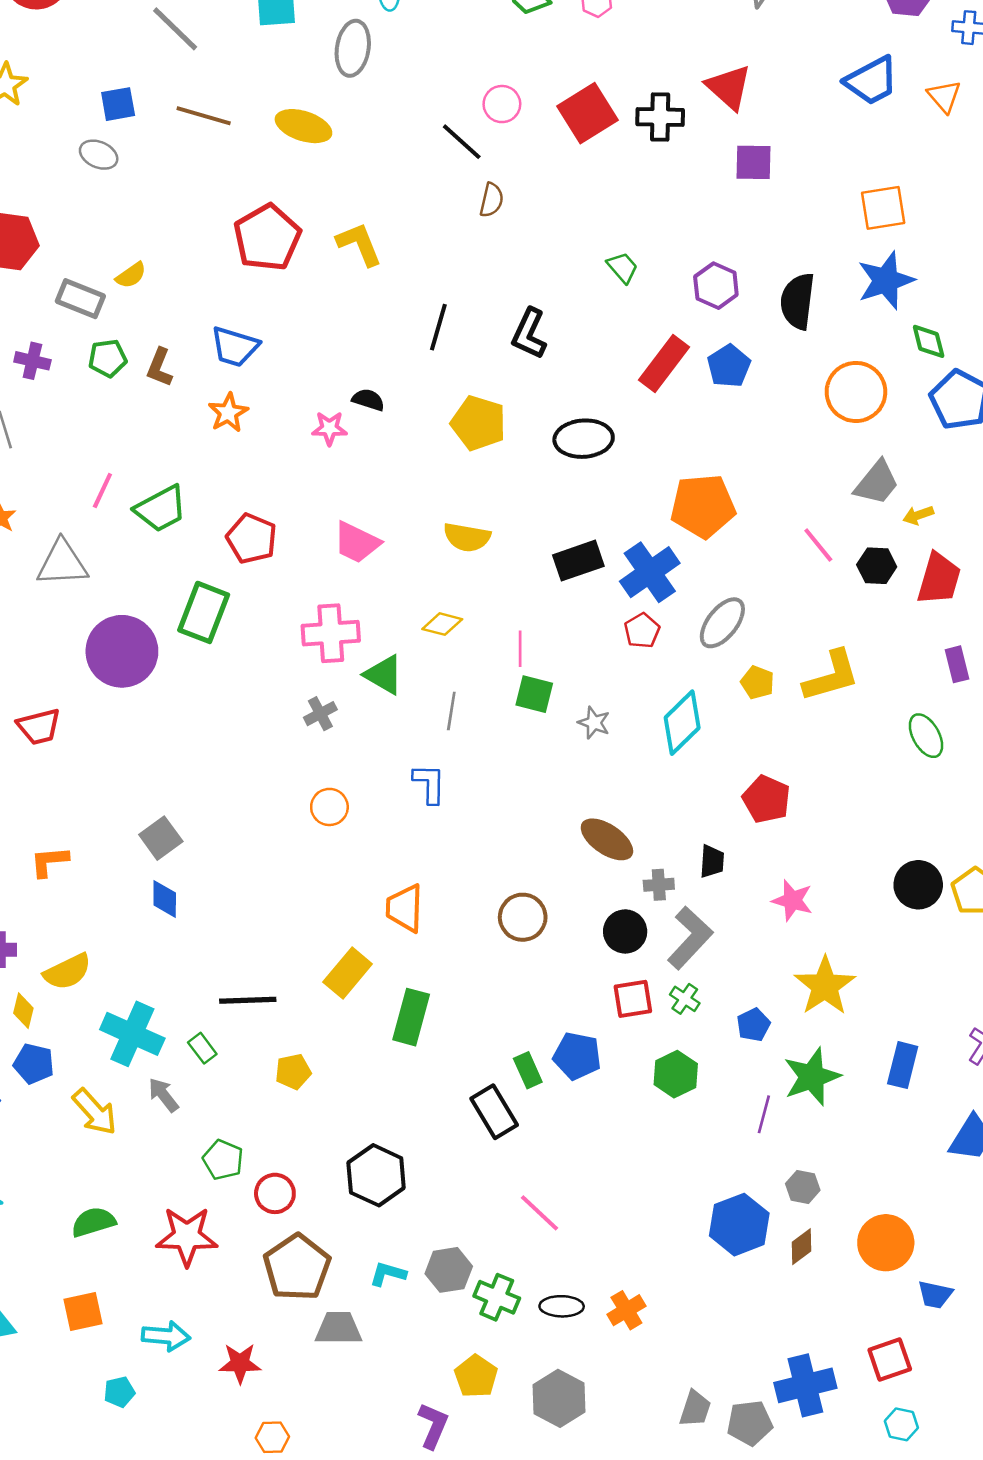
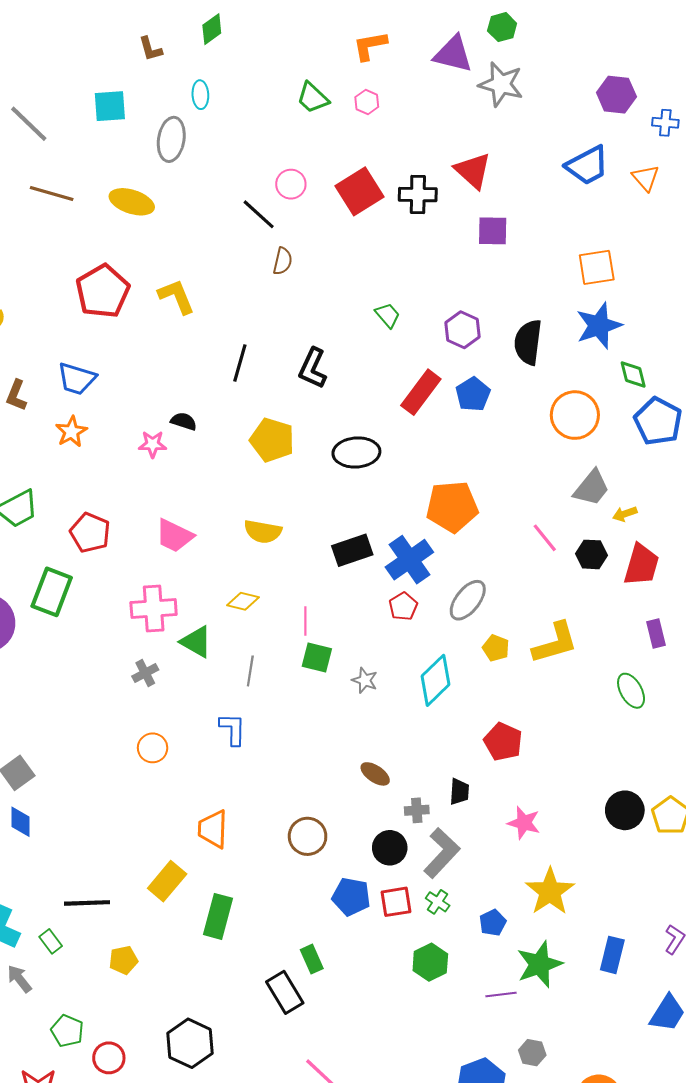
brown ellipse: (607, 839) -> (375, 774), size x0.7
blue pentagon: (577, 1056) -> (351, 897), moved
purple line: (764, 1114) -> (501, 994), turned 68

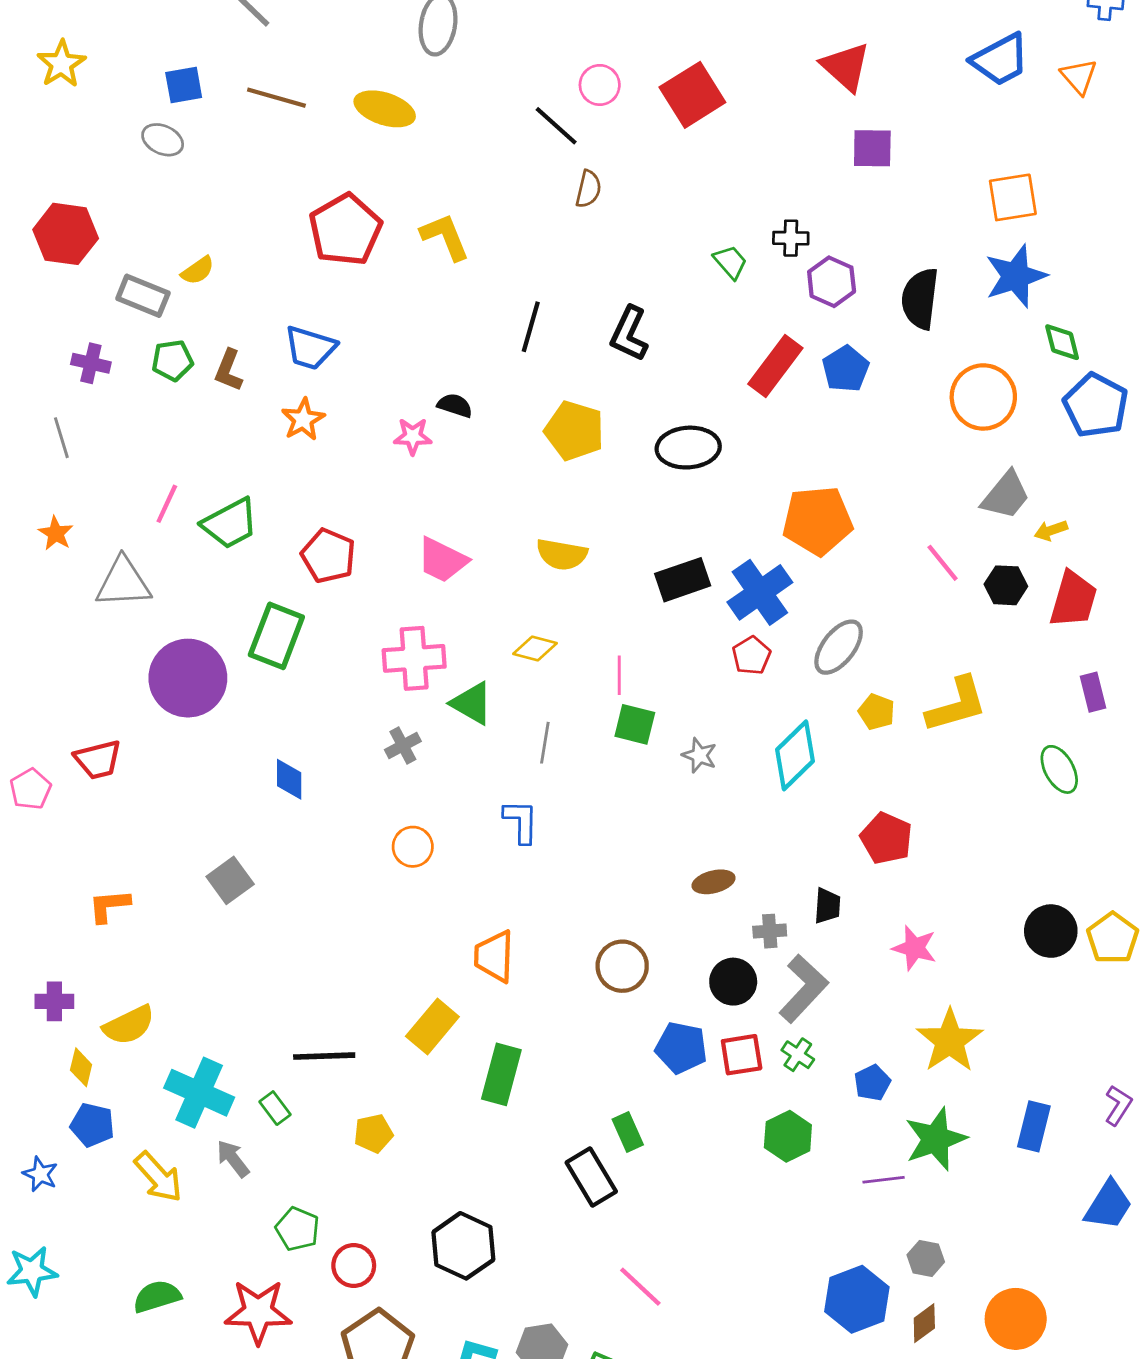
black cross: (418, 195) -> (791, 238), moved, size x0.7
brown ellipse: (375, 774) -> (713, 882), turned -48
blue diamond: (20, 822) -> (289, 779), moved

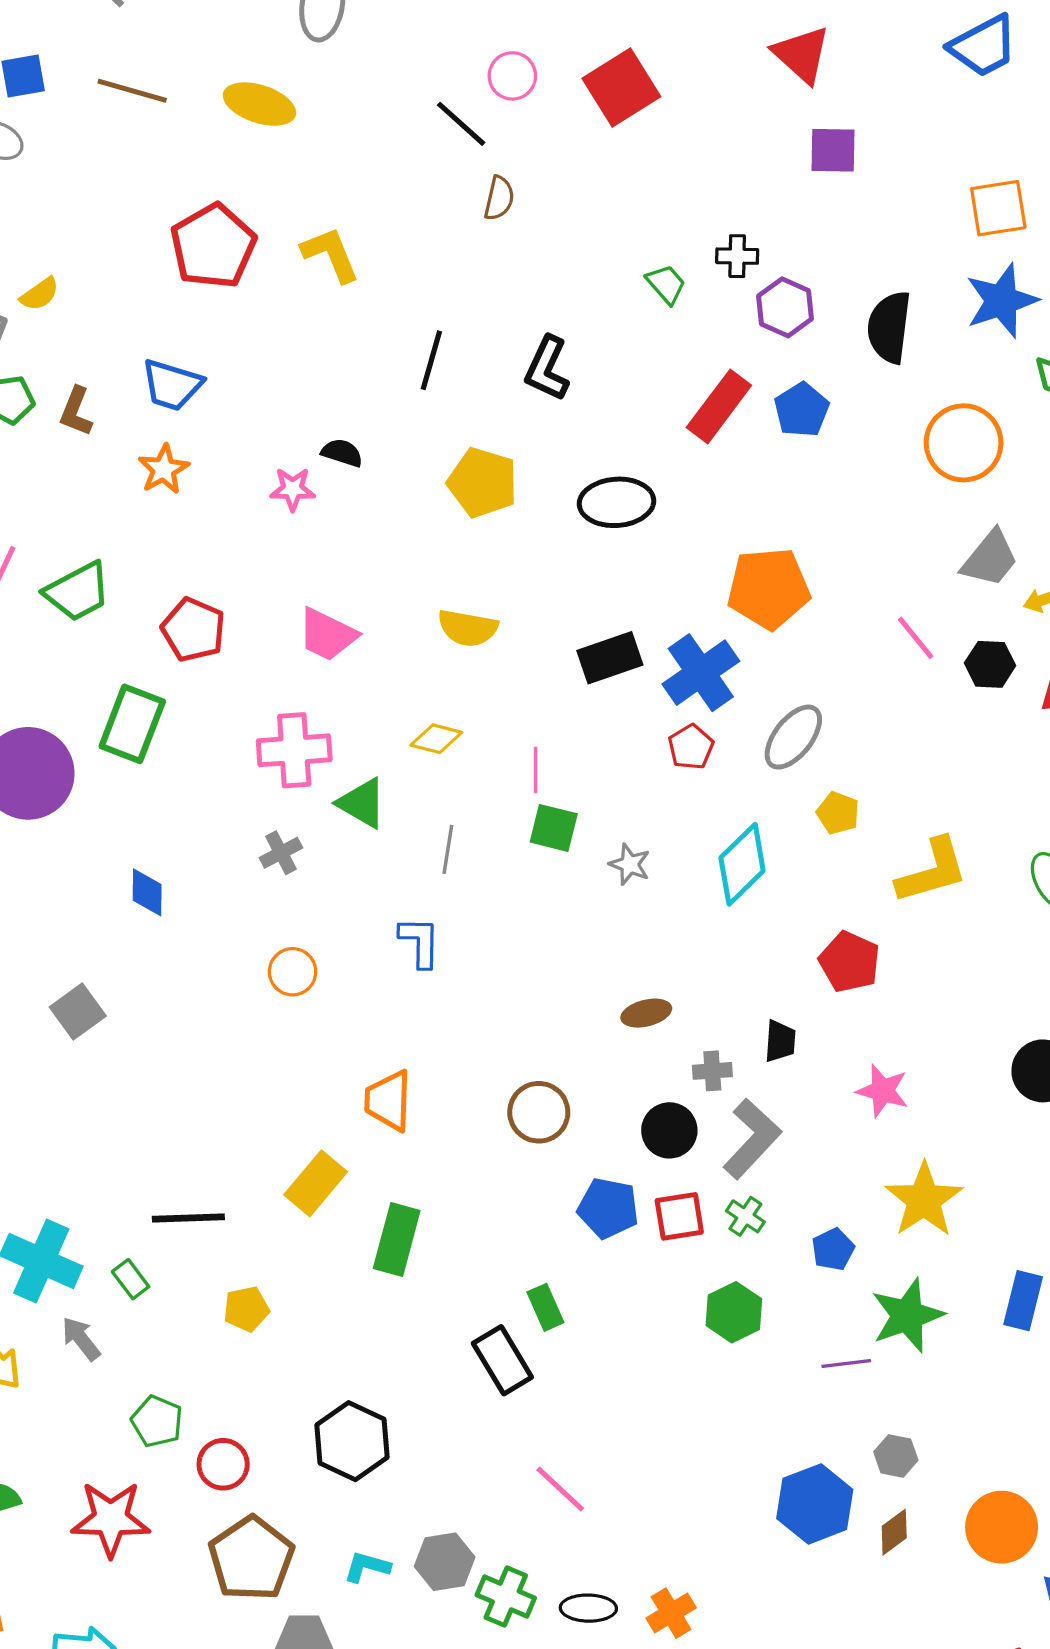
yellow L-shape: (957, 705) -> (932, 871), moved

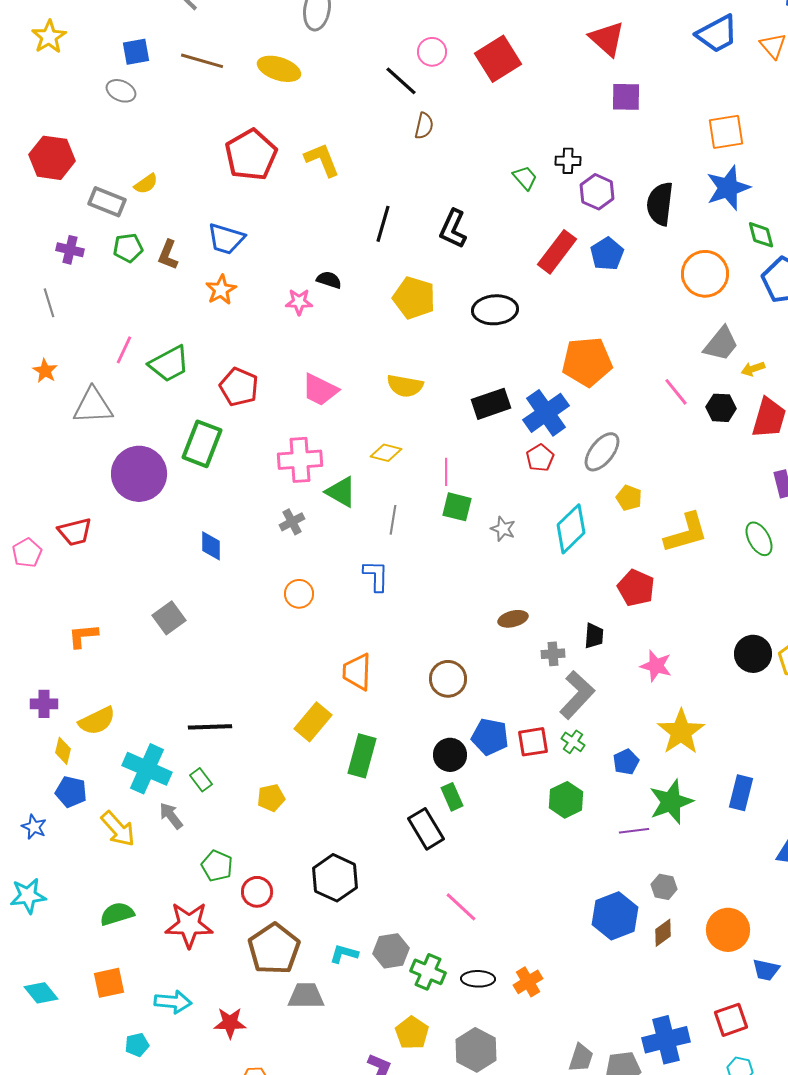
black circle: (669, 1130) -> (450, 755), moved
black line: (188, 1218) -> (210, 727), moved

